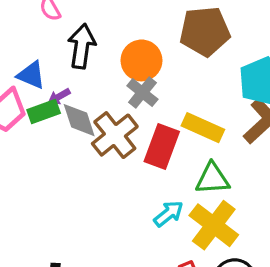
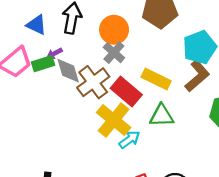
blue triangle: (31, 75) -> (36, 25), moved
red rectangle: (162, 146) -> (126, 91), turned -72
yellow cross: (214, 225) -> (114, 120), moved

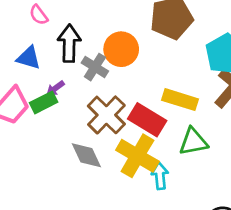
gray cross: (114, 53) -> (95, 67), moved
gray diamond: (68, 71) -> (86, 155), moved
cyan arrow: (129, 140) -> (160, 176), turned -50

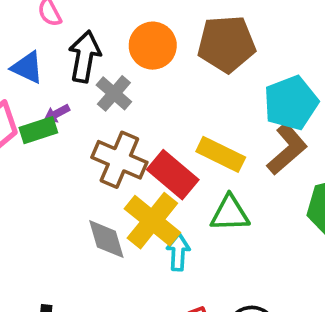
orange circle: (121, 49) -> (153, 46), moved
brown cross: (106, 115) -> (119, 160), turned -30
gray diamond: (86, 155) -> (106, 239), moved

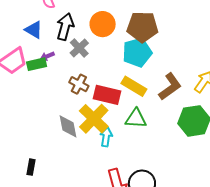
cyan pentagon: (291, 103) -> (137, 52), moved
brown cross: (119, 160) -> (79, 84), size x0.7
red rectangle: (173, 175) -> (107, 95), turned -32

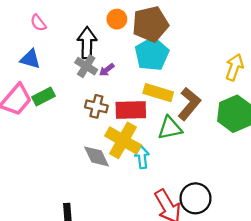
orange circle: (103, 24) -> (117, 19), moved, size x0.7
black arrow: (65, 27) -> (87, 43), moved
purple arrow: (47, 56) -> (107, 70), moved
brown L-shape: (170, 87) -> (189, 104), moved

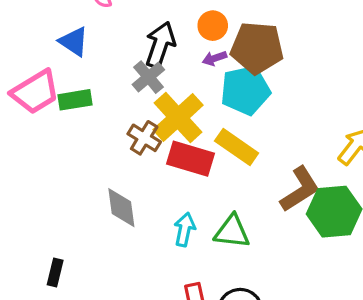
purple arrow: (107, 70) -> (214, 58), moved
brown L-shape: (189, 104) -> (300, 189), moved
green triangle: (170, 128) -> (232, 232), moved
yellow cross: (123, 140) -> (178, 117), moved

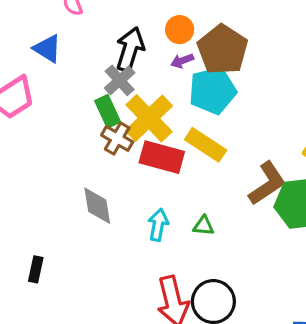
brown pentagon: (257, 48) -> (222, 50), turned 30
green rectangle: (75, 100) -> (108, 111), moved, turned 76
green triangle: (232, 232) -> (203, 226), size x0.6

